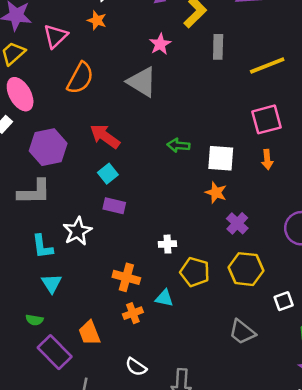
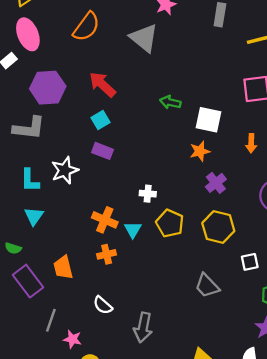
orange arrow: (267, 160) -> (251, 143), moved
orange star: (216, 192) -> (200, 151), turned 30
cyan triangle: (164, 298) -> (133, 230), moved, turned 42

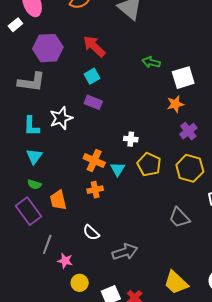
white square: (209, 120) -> (183, 78), turned -30
green semicircle: (13, 248) -> (34, 184), moved
gray arrow: (143, 327) -> (125, 252), turned -120

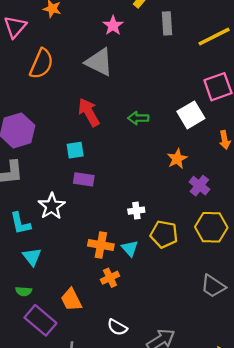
red arrow: (94, 46) -> (89, 112), moved, turned 30
cyan square: (92, 76) -> (75, 150), turned 35
white square: (183, 78) -> (191, 115), moved
green semicircle: (34, 184) -> (24, 291), moved

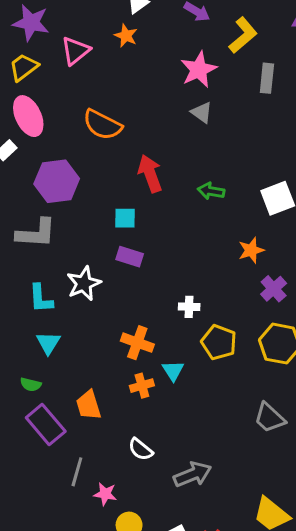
pink star: (113, 25) -> (199, 70), size x1.4
gray triangle: (99, 62) -> (202, 113), moved, size x0.6
orange semicircle: (41, 64) -> (102, 125), moved, turned 84
cyan triangle: (130, 248) -> (173, 371), moved

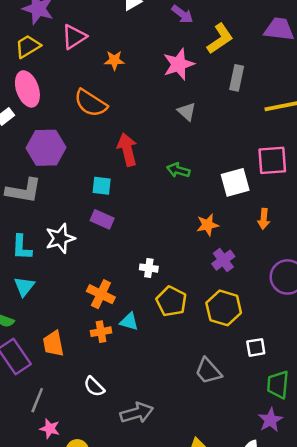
orange star: (126, 36) -> (114, 60), moved, turned -30
gray triangle: (202, 113) -> (187, 112), moved
cyan triangle: (173, 371) -> (129, 322), turned -48
pink star: (105, 494) -> (50, 429), moved

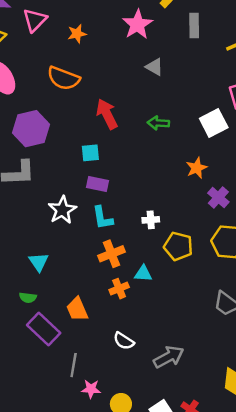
cyan L-shape: (22, 247) -> (103, 218), moved
orange cross: (101, 294) -> (111, 254), turned -35

